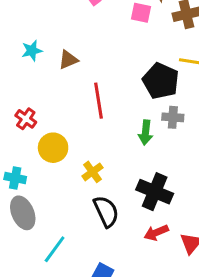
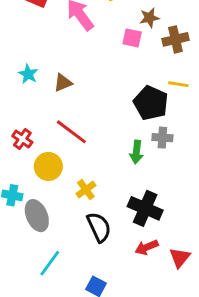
cyan star: (32, 51) -> (28, 74), turned -30
red line: (99, 101) -> (71, 132), moved, turned -44
gray ellipse: (23, 213) -> (37, 216), moved

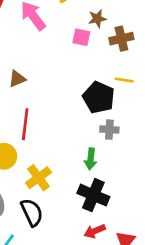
red line: (71, 132) -> (25, 124), turned 60
green arrow: (136, 152) -> (91, 159), moved
yellow cross: (86, 190) -> (39, 178), size x1.4
black semicircle: (99, 227) -> (32, 212), moved

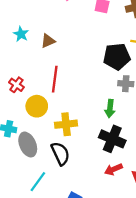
black pentagon: (99, 97) -> (117, 57), turned -30
yellow cross: (39, 178) -> (66, 124), turned 30

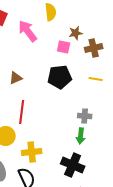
black pentagon: (117, 57) -> (60, 77), moved
green arrow: (110, 108) -> (81, 136), moved

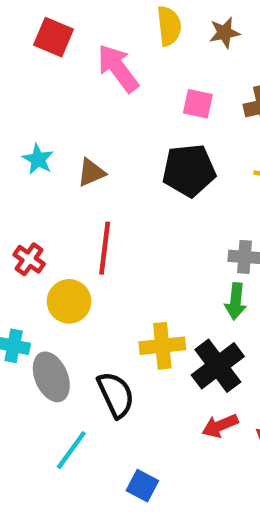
brown star: (76, 33) -> (225, 33), moved
yellow cross: (32, 152) -> (162, 346), moved
black cross: (73, 165) -> (218, 366), turned 30

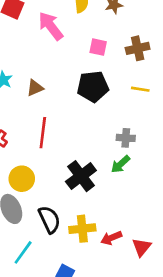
yellow circle: (69, 301) -> (22, 179), moved
green arrow: (236, 301) -> (120, 164), turned 42
yellow cross: (162, 346) -> (82, 229), moved
black cross: (218, 366) -> (81, 176), moved

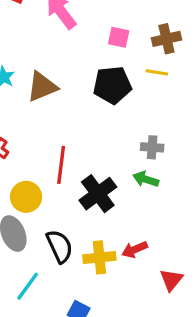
brown triangle: (35, 88) -> (42, 87), size x1.5
yellow line: (140, 89) -> (157, 72), moved
red line: (43, 133) -> (61, 165), moved
green arrow: (120, 164) -> (146, 179), turned 60
red arrow: (111, 238) -> (135, 249), moved

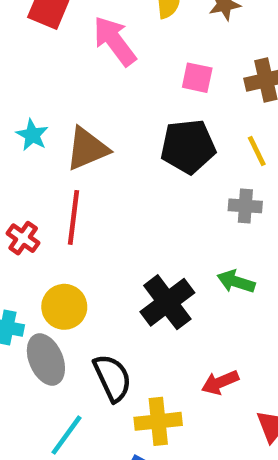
yellow line: (157, 72) -> (257, 151), moved, turned 55
gray cross: (152, 147) -> (245, 206), moved
red line: (61, 165) -> (73, 217), moved
yellow cross: (99, 257) -> (158, 421), moved

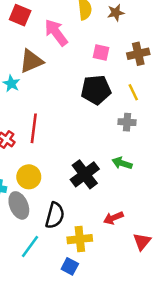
brown triangle: (87, 149) -> (31, 61), moved
black semicircle: (112, 378) -> (55, 215), turned 40

